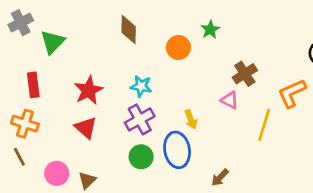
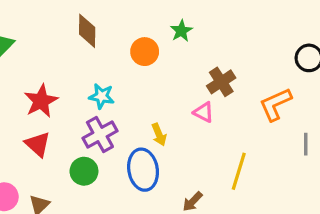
yellow line: (264, 125) -> (239, 171), moved
green circle: (141, 157) -> (84, 171), moved

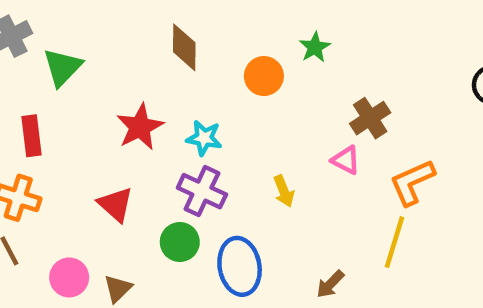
red star: (41, 101) -> (140, 127), moved
orange L-shape: (275, 104) -> (412, 182), moved
purple cross: (100, 135) -> (202, 191), turned -36
blue ellipse: (143, 170) -> (240, 266), moved

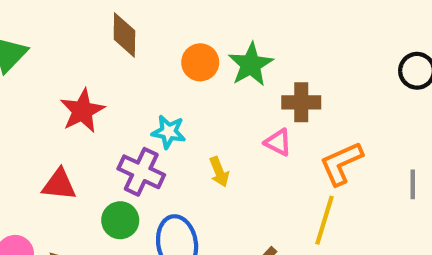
green star: (315, 47) -> (251, 64), moved, size x1.5
brown cross: (370, 118) -> (301, 102), turned 33
cyan star: (204, 138) -> (169, 132), moved
red triangle: (116, 204) -> (59, 184), turned -36

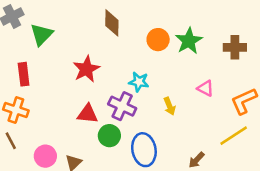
brown cross: (301, 102) -> (235, 47), moved
red triangle: (59, 184) -> (88, 114), moved
yellow line: (324, 220) -> (234, 136), turned 40

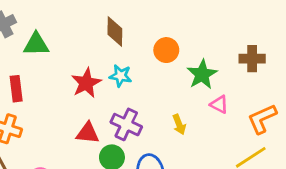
green triangle: (42, 34) -> (36, 44), turned 45
green star: (189, 41) -> (202, 74), moved
cyan star: (139, 82) -> (121, 76), moved

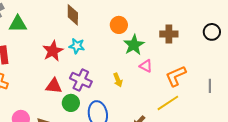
orange circle: (166, 50) -> (119, 25), moved

